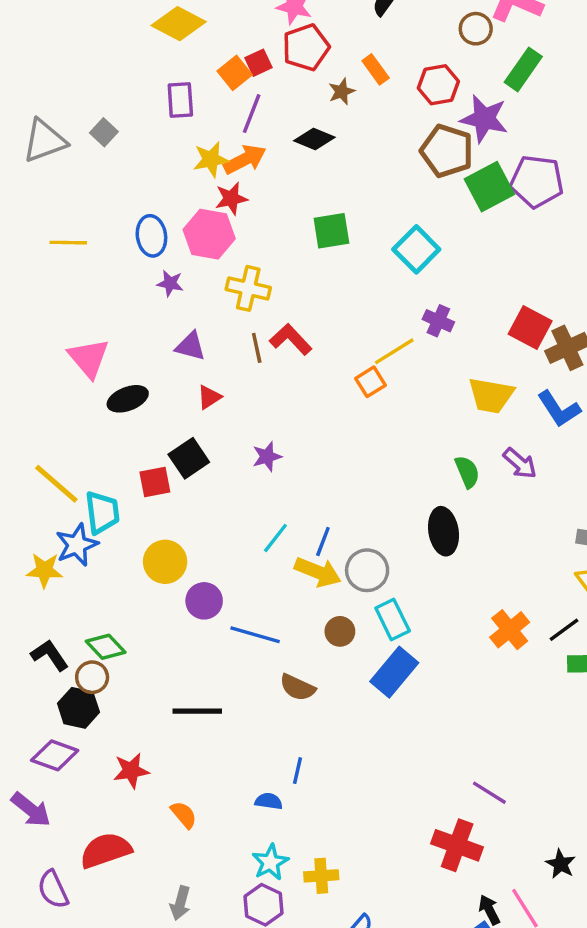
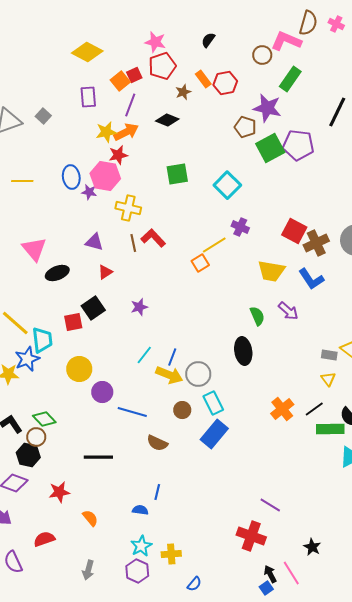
red hexagon: (438, 85) -> (225, 83), moved
brown pentagon: (447, 151) -> (245, 127), size x0.7
purple star: (170, 283) -> (89, 192), moved
red semicircle: (106, 850) -> (44, 539), size x0.7

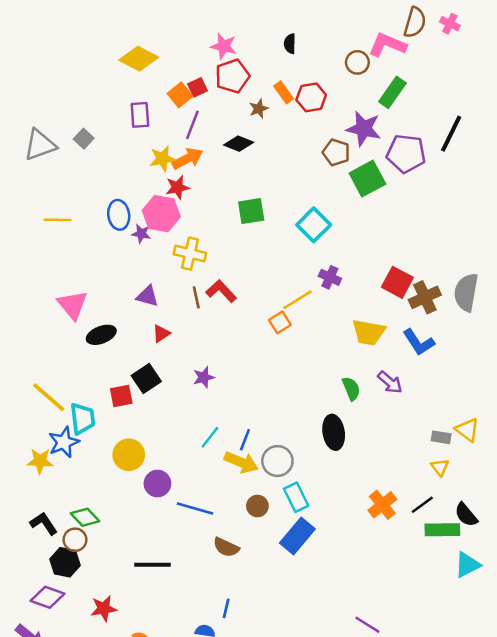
black semicircle: (208, 40) -> (290, 44), turned -35
purple pentagon: (298, 145) -> (406, 154), moved

